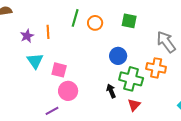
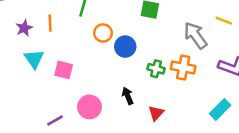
orange circle: (95, 23) -> (103, 33), moved
blue circle: (118, 56) -> (125, 47), moved
green cross: (131, 79) -> (156, 69), moved, size x0.6
pink circle: (68, 91) -> (89, 107), moved

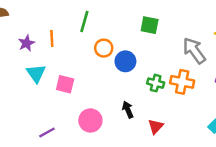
purple line: (55, 120) -> (47, 133), moved

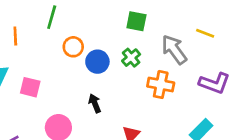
green square: (150, 25) -> (136, 21), moved
green cross: (156, 83) -> (131, 58), moved, turned 35
black arrow: (128, 110) -> (95, 103), moved

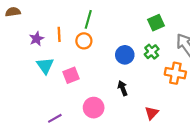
green square: (136, 21) -> (156, 23), turned -35
orange circle: (73, 47) -> (84, 41), moved
pink square: (30, 87) -> (71, 75), turned -35

